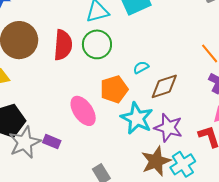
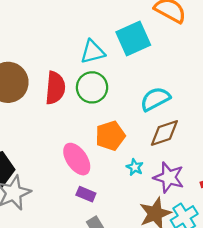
cyan semicircle: (141, 67) -> (155, 99), moved, size x1.8
cyan star: (137, 118) -> (135, 167), size x0.5
purple rectangle: (52, 142) -> (86, 194), moved

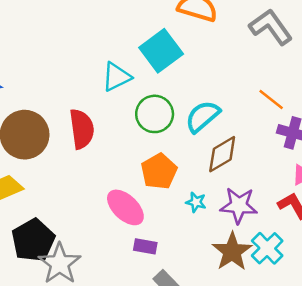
green circle: (92, 87) -> (155, 114), moved

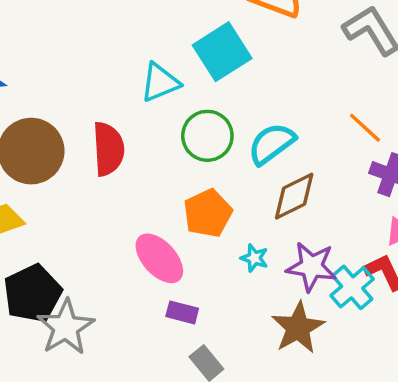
cyan cross: (267, 248) -> (352, 287), moved

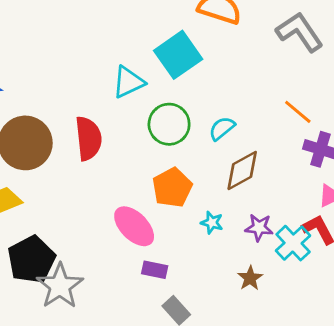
cyan semicircle: (272, 144) -> (222, 128), size x0.7
purple star: (311, 267) -> (259, 228), size x0.7
brown star: (298, 328) -> (250, 278), size x0.6

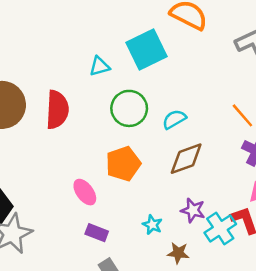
cyan triangle: (128, 82) -> (100, 66), size x0.7
cyan star: (212, 223) -> (152, 225), moved
pink ellipse: (134, 226) -> (85, 192), size x0.7
brown star: (250, 278) -> (178, 253), turned 30

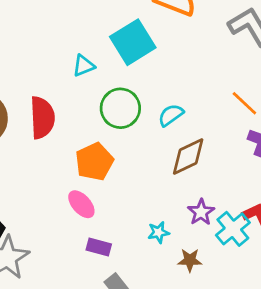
orange pentagon: (123, 164) -> (94, 162), moved
purple star: (193, 210) -> (201, 212), turned 30
cyan star: (152, 225) -> (158, 232), turned -30

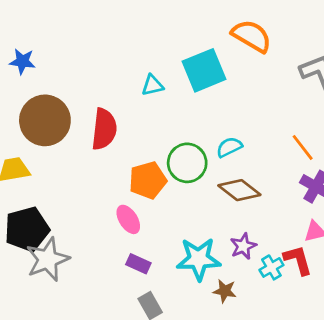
green circle: (120, 108) -> (187, 163), moved
brown diamond: (188, 157) -> (239, 190), turned 54
cyan cross: (233, 229) -> (271, 267), size x0.7
cyan star: (158, 232) -> (199, 259), size x2.0

